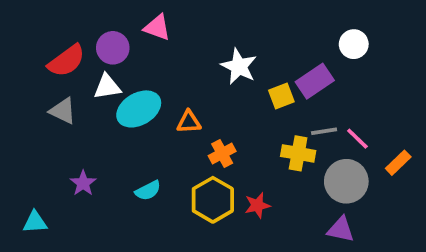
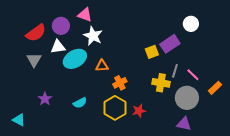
white star: (239, 66) -> (93, 36), moved
gray triangle: (63, 111) -> (34, 60), turned 35
gray line: (324, 131) -> (175, 71), turned -64
cyan triangle: (35, 222) -> (19, 120), turned 32

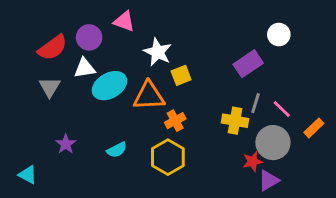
white star: (93, 36) -> (158, 52), moved
yellow square: (152, 52) -> (181, 75), moved
orange triangle: (102, 66) -> (149, 96), size x1.6
red star: (139, 111) -> (253, 162), moved
purple triangle: (184, 124) -> (269, 180), turned -42

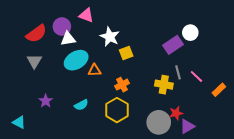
white circle: (279, 35) -> (190, 33), moved
white triangle: (85, 68) -> (68, 39), moved
orange triangle: (149, 96) -> (94, 70), moved, size x0.6
gray line: (255, 103) -> (178, 72), turned -32
gray circle: (273, 143) -> (159, 122), moved

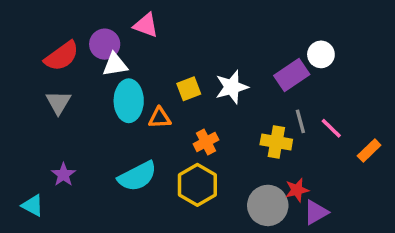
white star: (110, 37) -> (232, 87), moved, turned 30
yellow square: (126, 53) -> (189, 89), moved
cyan ellipse: (76, 60) -> (129, 101), turned -60
purple star: (46, 101) -> (63, 175), moved
cyan semicircle: (81, 105) -> (137, 176), size x1.6

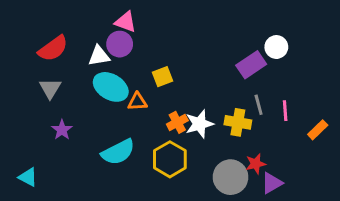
purple circle: (105, 44) -> (120, 44), moved
white star: (232, 87) -> (199, 124), moved
cyan ellipse: (129, 101) -> (111, 87), turned -60
pink line: (331, 128) -> (285, 111), turned 42
purple star: (63, 175) -> (62, 130), moved

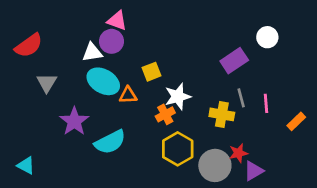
white circle: (276, 47) -> (267, 37), moved
red semicircle: (53, 48) -> (29, 45), moved
white star: (199, 124) -> (178, 97), moved
purple star: (62, 130) -> (74, 121), moved, size x1.5
yellow hexagon: (170, 159) -> (178, 149), moved

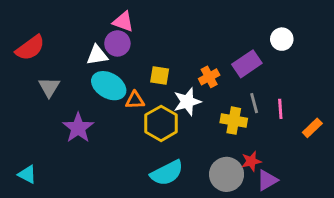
yellow square: (151, 72) -> (160, 75), turned 30
orange cross: (165, 114) -> (209, 77), moved
cyan semicircle: (110, 142) -> (167, 173), moved
yellow hexagon: (178, 149) -> (161, 123), moved

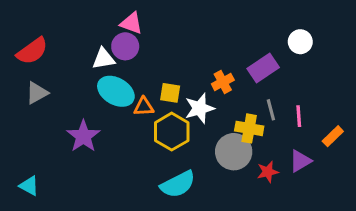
yellow square: (160, 75) -> (170, 93), moved
gray triangle: (49, 87) -> (37, 93), moved, turned 30
gray circle: (227, 174) -> (234, 152), moved
purple triangle: (267, 180) -> (300, 161), moved

